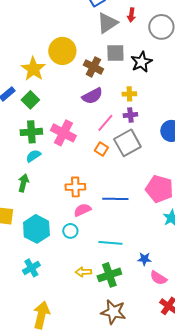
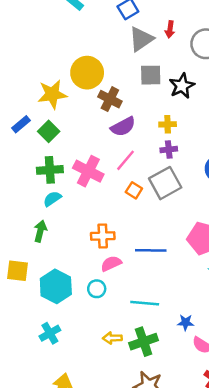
brown cross: (93, 67) -> (110, 99), moved
yellow star: (33, 69) -> (52, 94), turned 30
pink line: (105, 123) -> (126, 160), moved

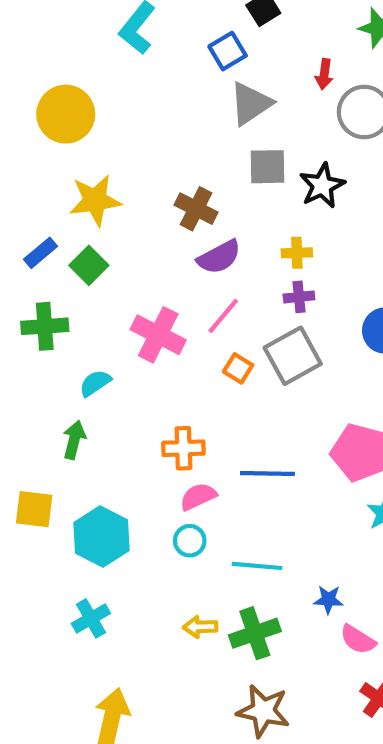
red arrow: (170, 29) -> (324, 74), moved
yellow circle: (87, 73) -> (66, 114), moved
green cross: (50, 170) -> (45, 326), moved
cyan circle: (97, 289) -> (190, 541), moved

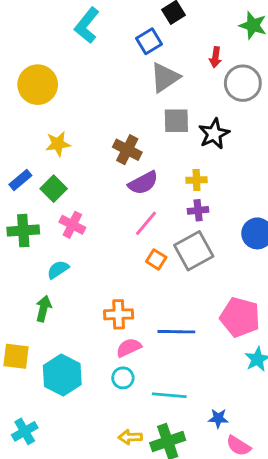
yellow star: (95, 200) -> (58, 144), size x0.7
pink cross: (158, 335) -> (72, 225), moved, size x0.7
cyan cross: (91, 618) -> (25, 431), moved

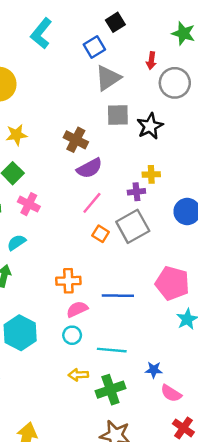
yellow cross: (197, 180) -> (151, 174), moved
yellow arrow: (130, 437) -> (78, 375), moved

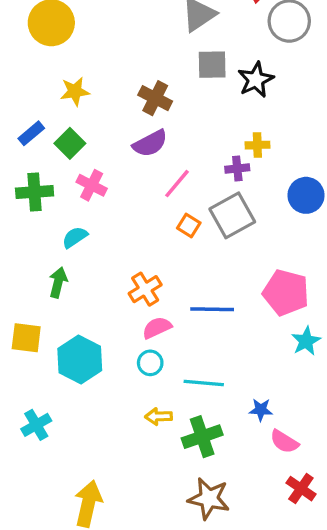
purple semicircle: (89, 168) -> (150, 143), moved
orange cross: (68, 281) -> (145, 289), turned -30

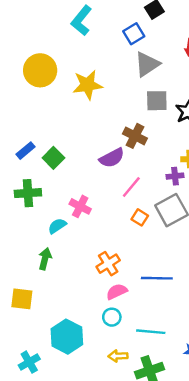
yellow star: (75, 91) -> (88, 85), moved, size x1.4
brown cross: (155, 98) -> (135, 136), moved
pink cross: (92, 185) -> (80, 206), moved
cyan hexagon: (80, 360) -> (67, 337), moved

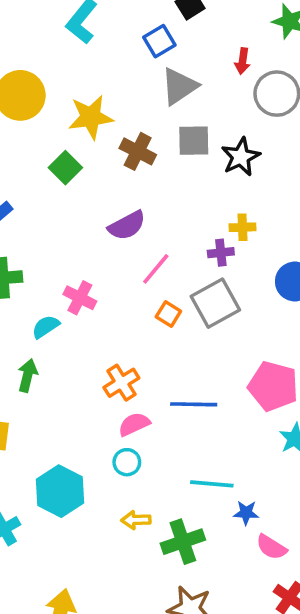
brown cross: (135, 136) -> (138, 151), moved
green square: (53, 158) -> (65, 168), moved
cyan line: (151, 332) -> (212, 484), moved

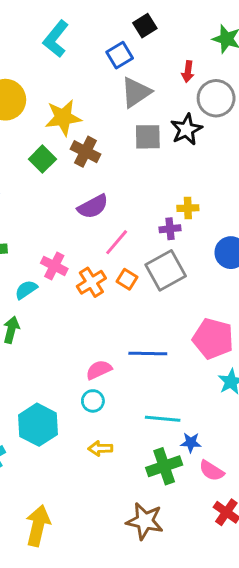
brown cross: (138, 151) -> (85, 152), moved
black star: (241, 157) -> (186, 129), moved
orange cross: (121, 383) -> (91, 282), moved
green cross: (183, 542) -> (164, 466), moved

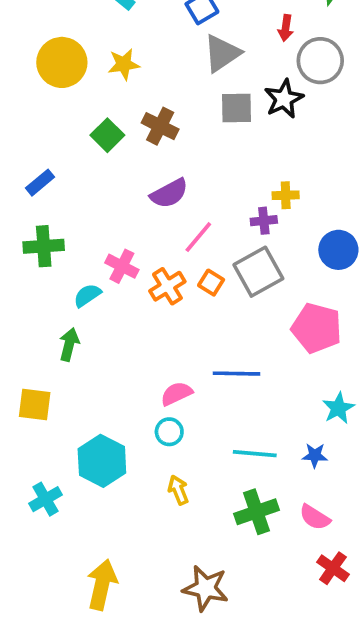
yellow star: (63, 118) -> (124, 64), moved, size x0.7
pink pentagon: (213, 339) -> (317, 328), moved
blue star: (191, 442) -> (315, 455), moved
yellow arrow: (100, 448) -> (178, 490), turned 70
brown star: (145, 521) -> (206, 588), moved

